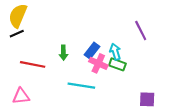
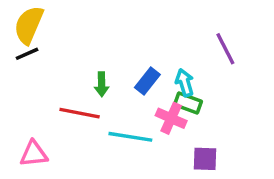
pink cross: (98, 63) -> (171, 118), moved
red line: (33, 64) -> (80, 113), moved
purple square: (147, 99) -> (205, 159), moved

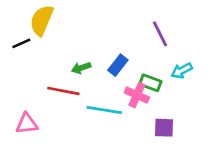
yellow semicircle: (29, 25) -> (42, 20), moved
purple line: (225, 49) -> (160, 34), moved
cyan arrow: (185, 83) -> (182, 71), moved, turned -100
green arrow: (102, 84) -> (81, 68), turned 72

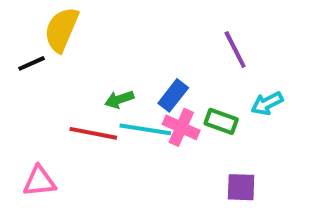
pink cross: (137, 95) -> (181, 127), moved
cyan line: (104, 110) -> (145, 129), moved

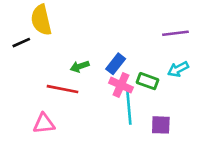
yellow semicircle: (61, 30) -> (41, 20), turned -36
purple line: (235, 50) -> (175, 33), moved, turned -70
cyan line: (145, 129) -> (129, 108), moved, turned 76
pink triangle: (39, 181) -> (44, 124), moved

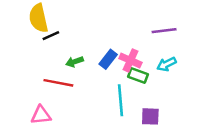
black line: (21, 43) -> (51, 36), moved
pink cross: (121, 85) -> (130, 60), moved

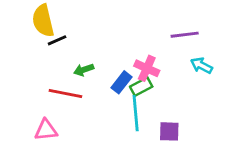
blue rectangle: (108, 59) -> (122, 82), moved
cyan arrow: (167, 64) -> (201, 66), moved, turned 54
green rectangle: (138, 75) -> (141, 87), moved, turned -48

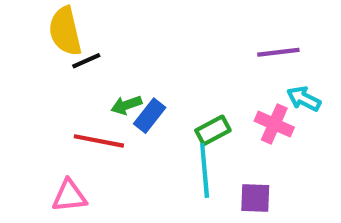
pink cross: (147, 68) -> (274, 124), moved
blue rectangle: (122, 82) -> (150, 116), moved

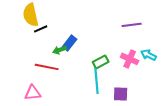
cyan arrow: (304, 99) -> (149, 55), moved
blue rectangle: (150, 116) -> (70, 43), moved

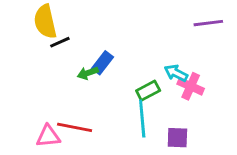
purple line: (132, 25) -> (208, 23), moved
cyan arrow: (149, 55) -> (176, 73), moved
red line: (47, 67) -> (75, 127), moved

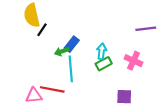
purple line: (208, 23) -> (146, 29), moved
black line: (60, 42) -> (42, 30), turned -32
cyan arrow: (176, 73) -> (102, 51), moved, turned 70
cyan line: (142, 119) -> (71, 69), moved

